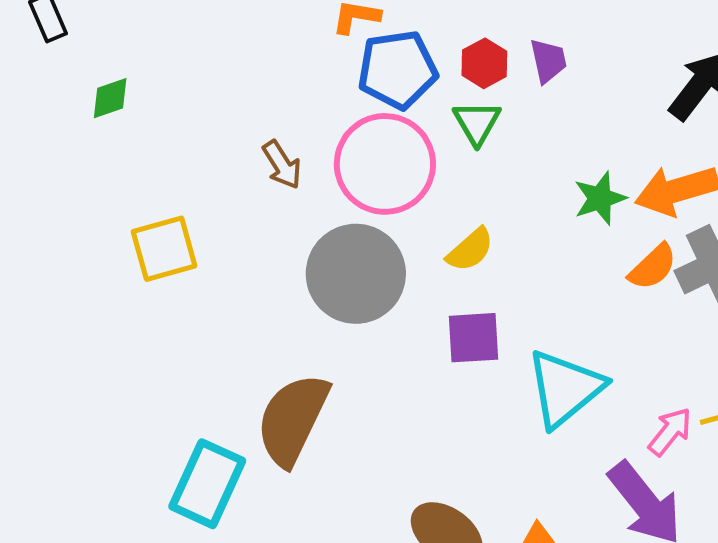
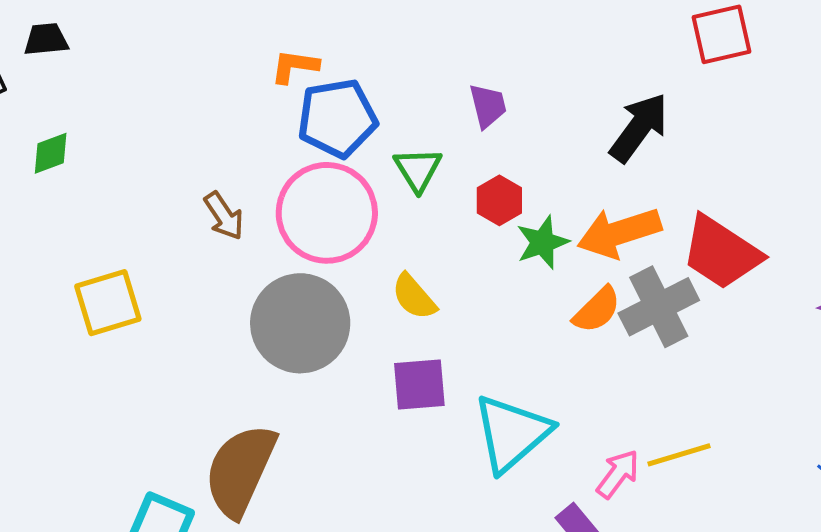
red hexagon: (484, 63) -> (499, 200), moved
yellow semicircle: (470, 250) -> (414, 297), turned 92

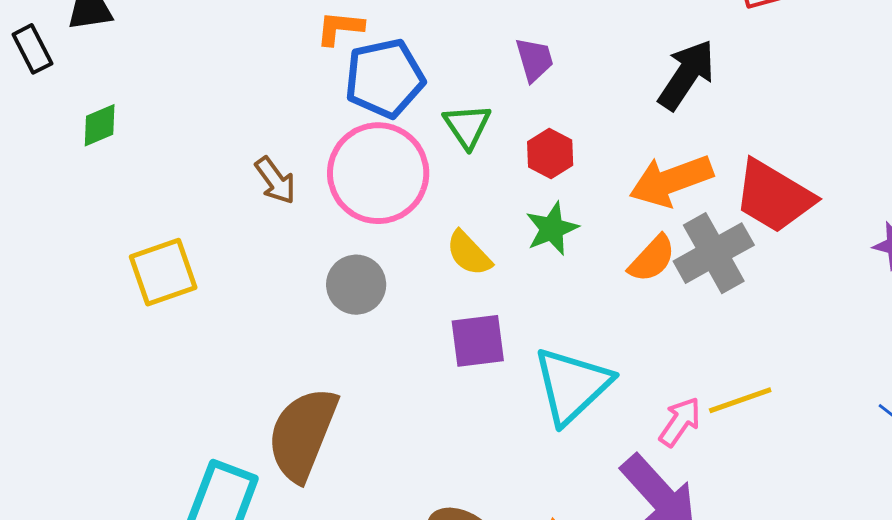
green star: (543, 242) -> (552, 229), moved
gray circle: (300, 323) -> (356, 285), size x0.6

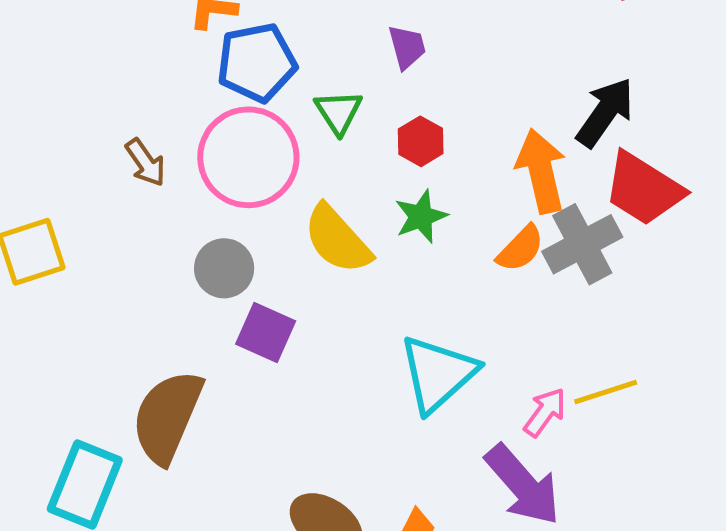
black arrow: (686, 75) -> (605, 112), moved
orange arrow: (671, 181) -> (541, 171), turned 96
yellow semicircle: (469, 253) -> (337, 239), size x1.5
purple square: (478, 341) -> (266, 333), moved, turned 30

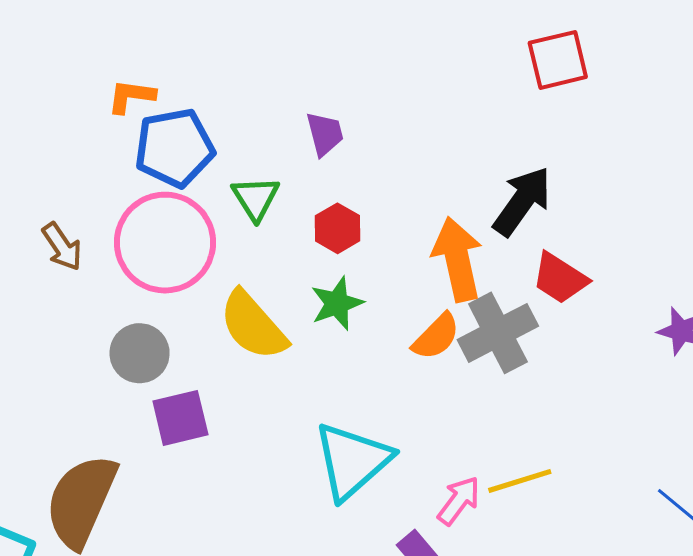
red trapezoid: (644, 189) -> (560, 278), size x0.7
purple square: (266, 333) -> (180, 418), turned -38

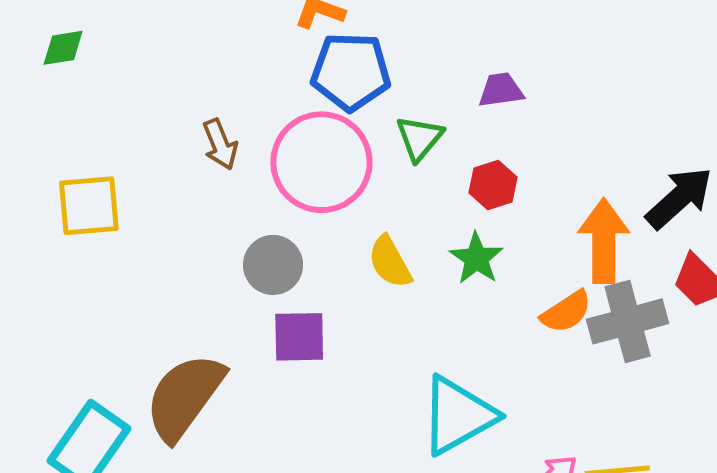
purple trapezoid: (325, 134) -> (501, 90), turned -96
green star: (337, 303) -> (476, 258), turned -30
yellow semicircle: (253, 325) -> (390, 262), size x0.7

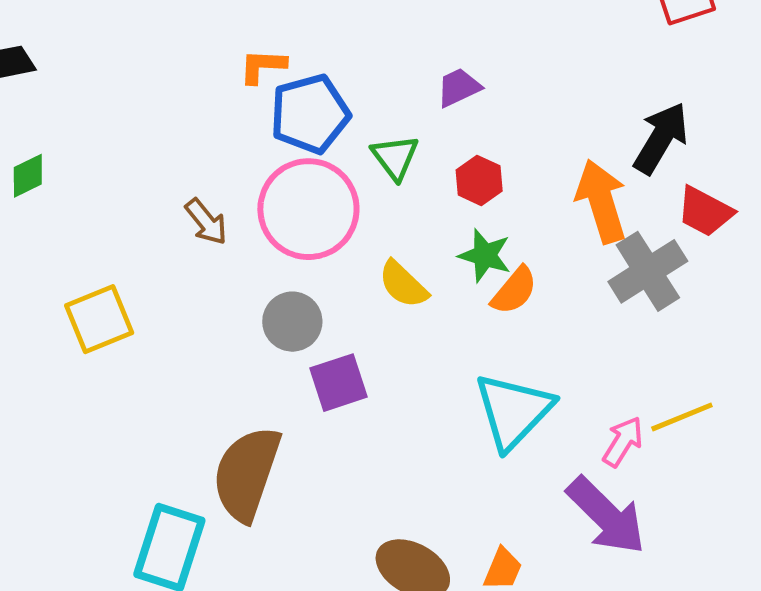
orange semicircle: (566, 312) -> (514, 291), moved

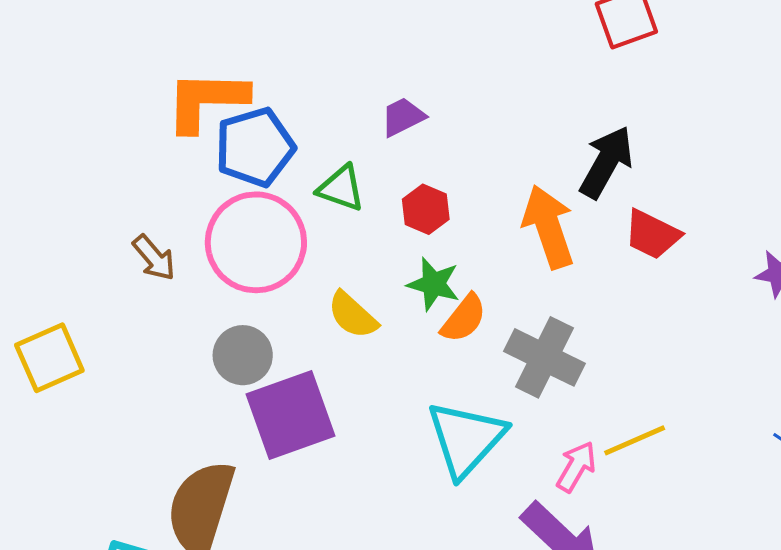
orange L-shape: (263, 66) -> (206, 101), size x1.8
green triangle: (395, 157) -> (341, 188), turned -32
gray cross: (648, 271) -> (544, 357), moved, turned -30
purple square: (339, 383) -> (290, 415), size x1.5

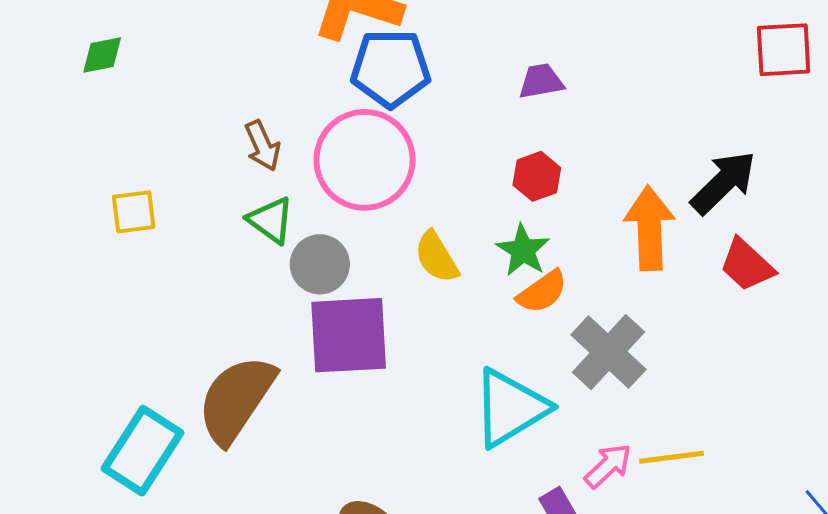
green triangle: (341, 188) -> (271, 220), moved
yellow square: (49, 358) -> (134, 212), size x0.7

